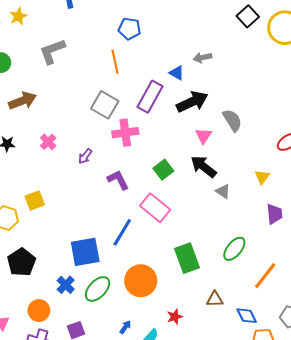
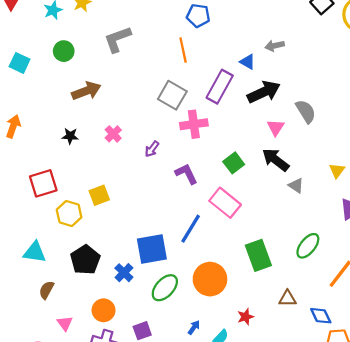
blue cross: (66, 285) -> (124, 273), moved

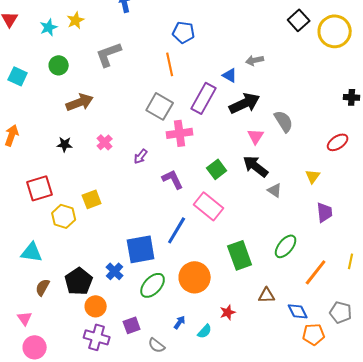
black pentagon: (85, 260) -> (79, 281), moved
pink triangle: (65, 323) -> (25, 318), moved

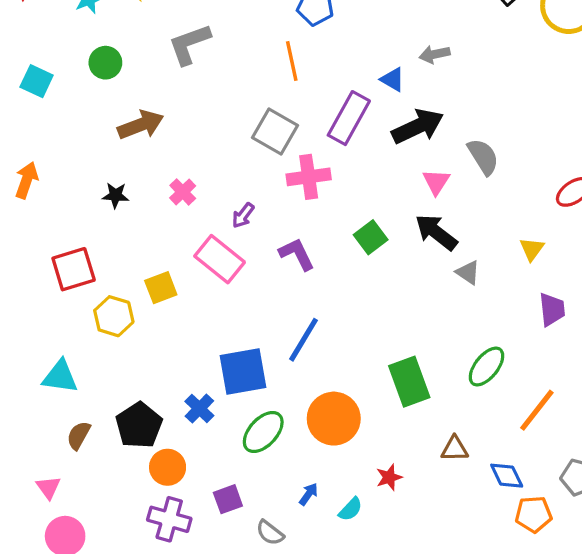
pink rectangle: (209, 206) -> (220, 259), moved

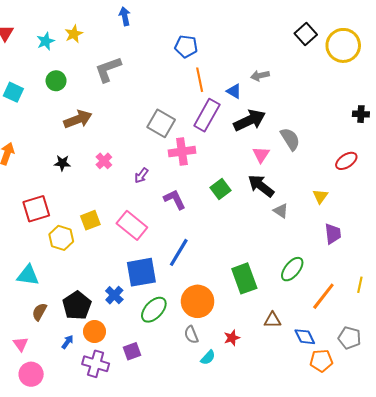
orange line: (292, 61) -> (200, 80), moved
pink rectangle: (220, 259) -> (132, 225), moved
blue arrow: (309, 494) -> (67, 342), moved
gray semicircle: (270, 533) -> (191, 335), moved, turned 30

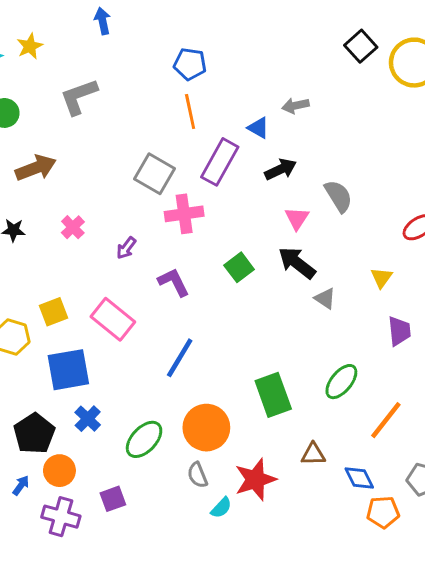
orange line: (200, 80) -> (190, 111), moved
black arrow: (250, 120) -> (281, 169), size x0.7
blue square: (141, 272) -> (68, 370), moved
red star: (232, 338) -> (255, 479), size x1.8

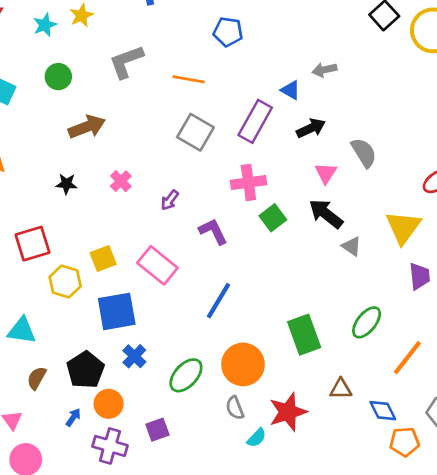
orange line: (190, 111) -> (189, 79), moved, turned -68
pink cross: (184, 214) -> (248, 182), moved
yellow triangle: (381, 278) -> (403, 227), size x1.8

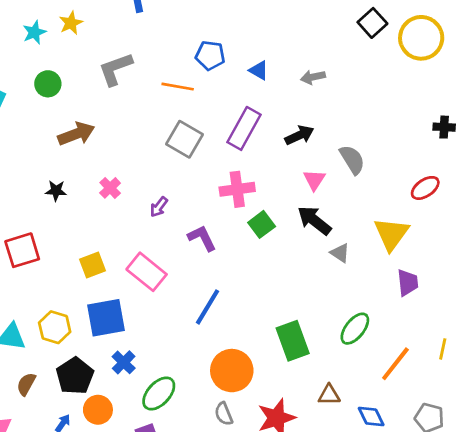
blue pentagon: (228, 32) -> (210, 55), moved
blue triangle: (291, 90) -> (259, 70), moved
yellow hexagon: (65, 282) -> (55, 327), moved
green ellipse: (186, 375) -> (159, 394), moved

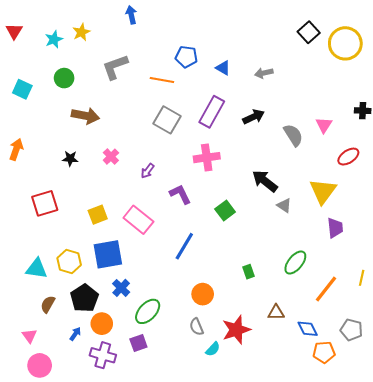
brown arrow: (76, 134) -> (85, 116), turned 32
pink triangle: (314, 180) -> (324, 125), moved
green square: (262, 224) -> (225, 211), moved
green rectangle: (293, 341) -> (249, 272), size x0.5
orange circle: (232, 371) -> (203, 294), size x0.7

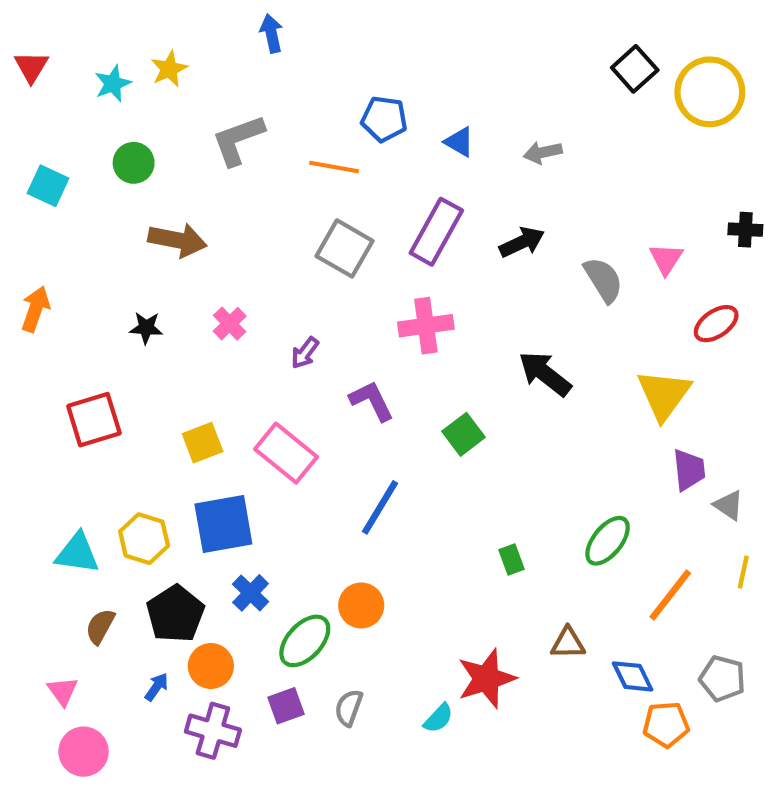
gray triangle: (284, 205) -> (729, 505), moved
orange circle: (203, 294) -> (361, 605), moved
gray semicircle: (197, 327) -> (349, 708), moved, turned 42

